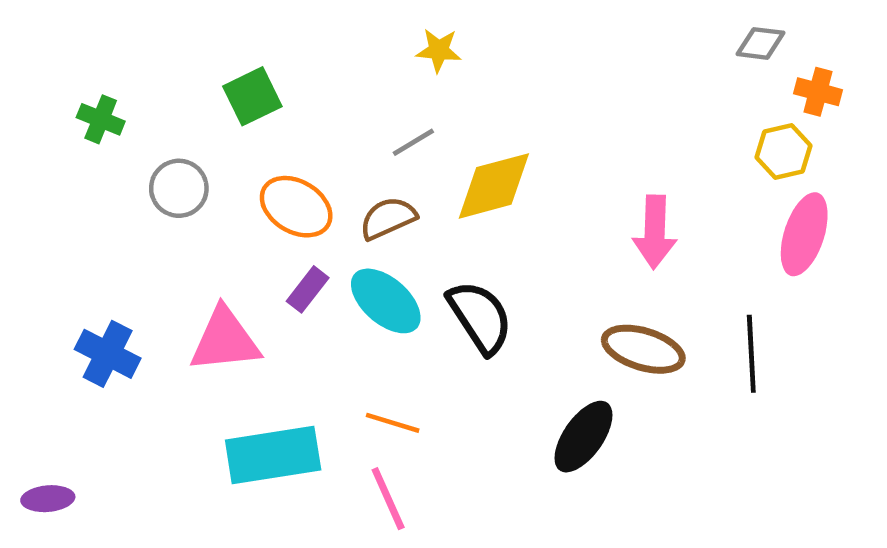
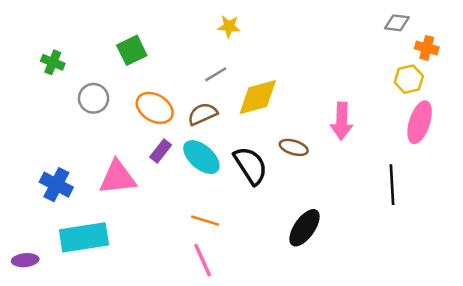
brown ellipse: (643, 349) -> (294, 147), moved, size x0.7
cyan rectangle: (273, 455) -> (84, 237), moved

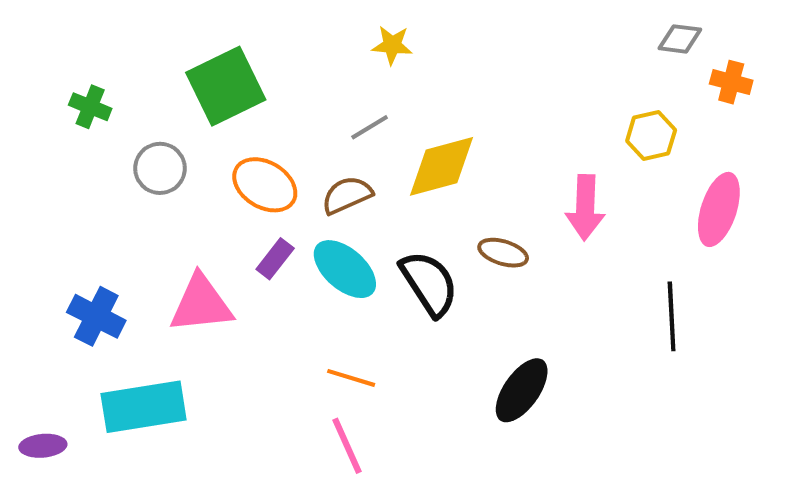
green square: (132, 50) -> (226, 86), size x1.5
yellow hexagon: (409, 79) -> (651, 136), moved

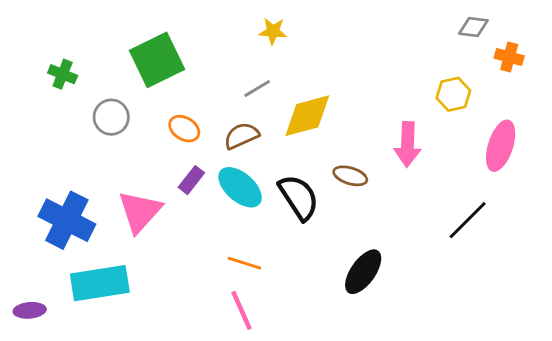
orange ellipse: (265, 185) -> (184, 129), size x0.7
pink triangle: (201, 304) -> (140, 212), turned -42
blue cross: (96, 316) -> (67, 220), size x1.4
black line: (672, 316) -> (468, 220), turned 48

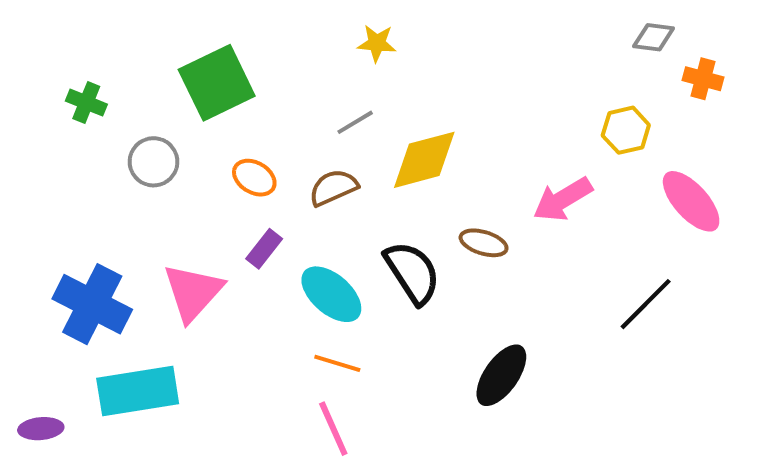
pink arrow: (408, 144) -> (563, 199), turned 57
pink ellipse: (501, 146) -> (691, 201), turned -60
cyan ellipse: (240, 187) -> (331, 294), moved

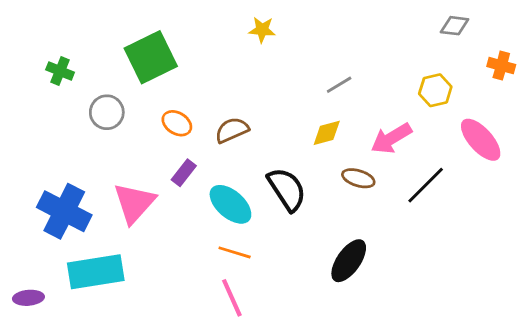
orange cross: (703, 79) -> (501, 66), moved
gray line: (355, 122) -> (339, 85), moved
yellow diamond: (424, 160) -> (327, 133), moved, size x0.6
brown ellipse: (484, 243) -> (358, 178), moved
black line: (646, 304) -> (426, 185), moved

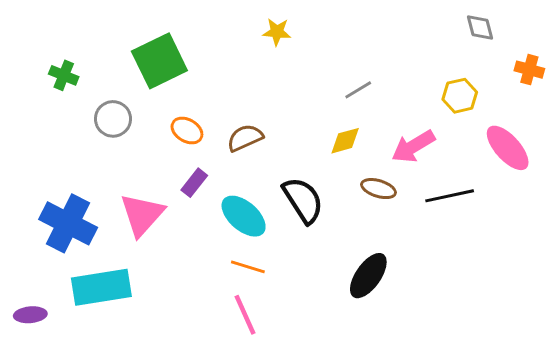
gray diamond: (455, 26) -> (480, 27), turned 68
black line: (426, 185) -> (450, 196), turned 33

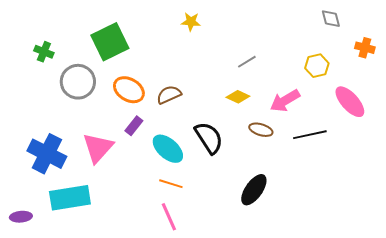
gray circle: (113, 119) -> (78, 82), size x1.4
orange ellipse: (187, 131) -> (129, 90), size x1.4
yellow diamond: (345, 141) -> (238, 97), turned 40

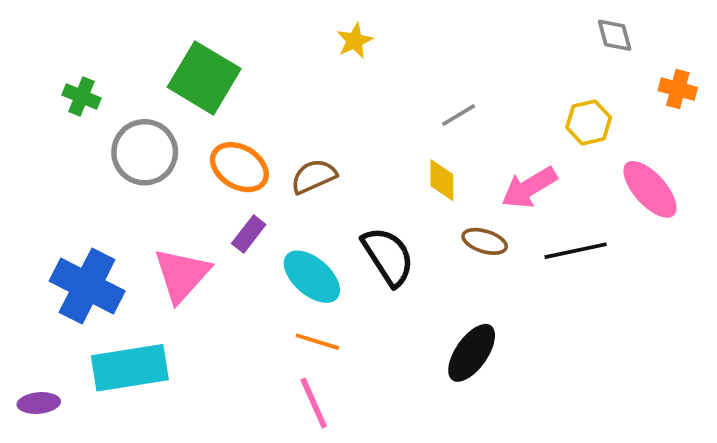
yellow star: (191, 22) -> (355, 41), turned -30
green square: (110, 42) -> (204, 78), turned -33
yellow diamond: (238, 97) -> (442, 180), turned 65

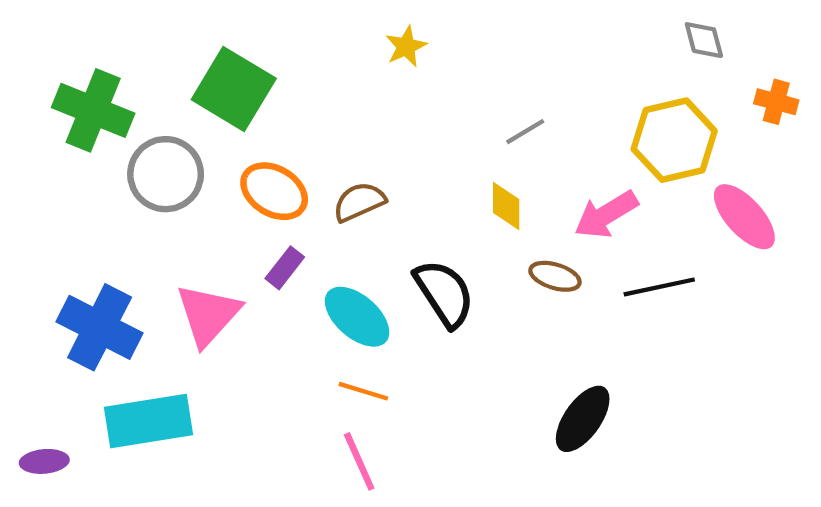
green cross: (81, 96) -> (93, 110), size x1.8
yellow hexagon: (589, 123) -> (674, 140), size x1.6
black ellipse: (472, 353) -> (583, 419), moved

